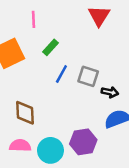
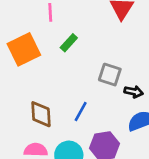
blue line: (61, 74) -> (81, 112), moved

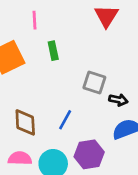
green rectangle: (69, 43) -> (53, 51), turned -54

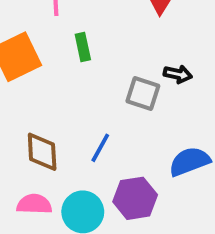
black arrow: (118, 100) -> (178, 74), moved

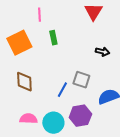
gray square: (143, 94) -> (81, 80), moved
brown diamond: (42, 152) -> (24, 82), moved

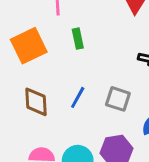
blue line: (62, 90) -> (78, 97), moved

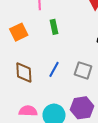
orange square: (29, 46) -> (19, 32), size x0.7

